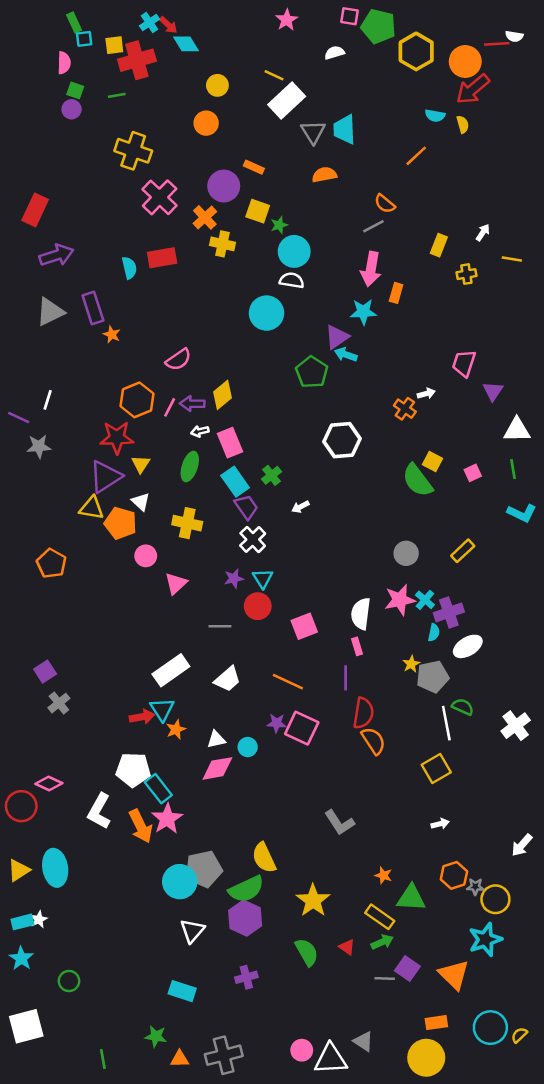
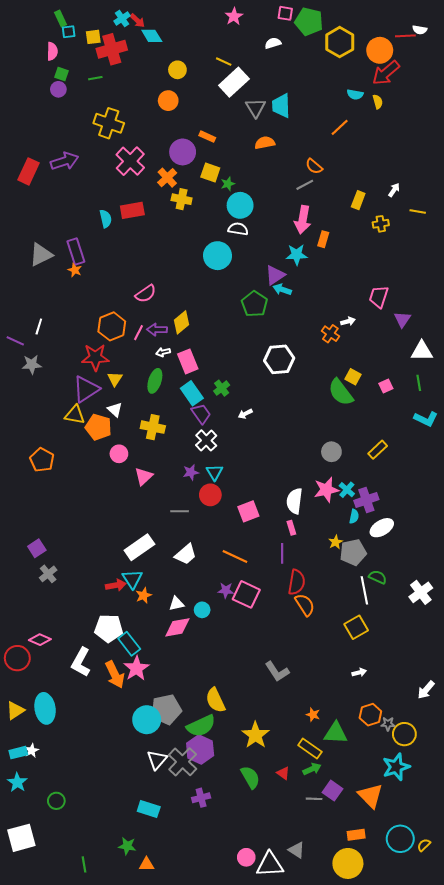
purple arrow: (56, 255) -> (65, 161), moved
orange star: (112, 334) -> (75, 270), moved
gray cross: (224, 1055) -> (183, 762), moved, turned -32

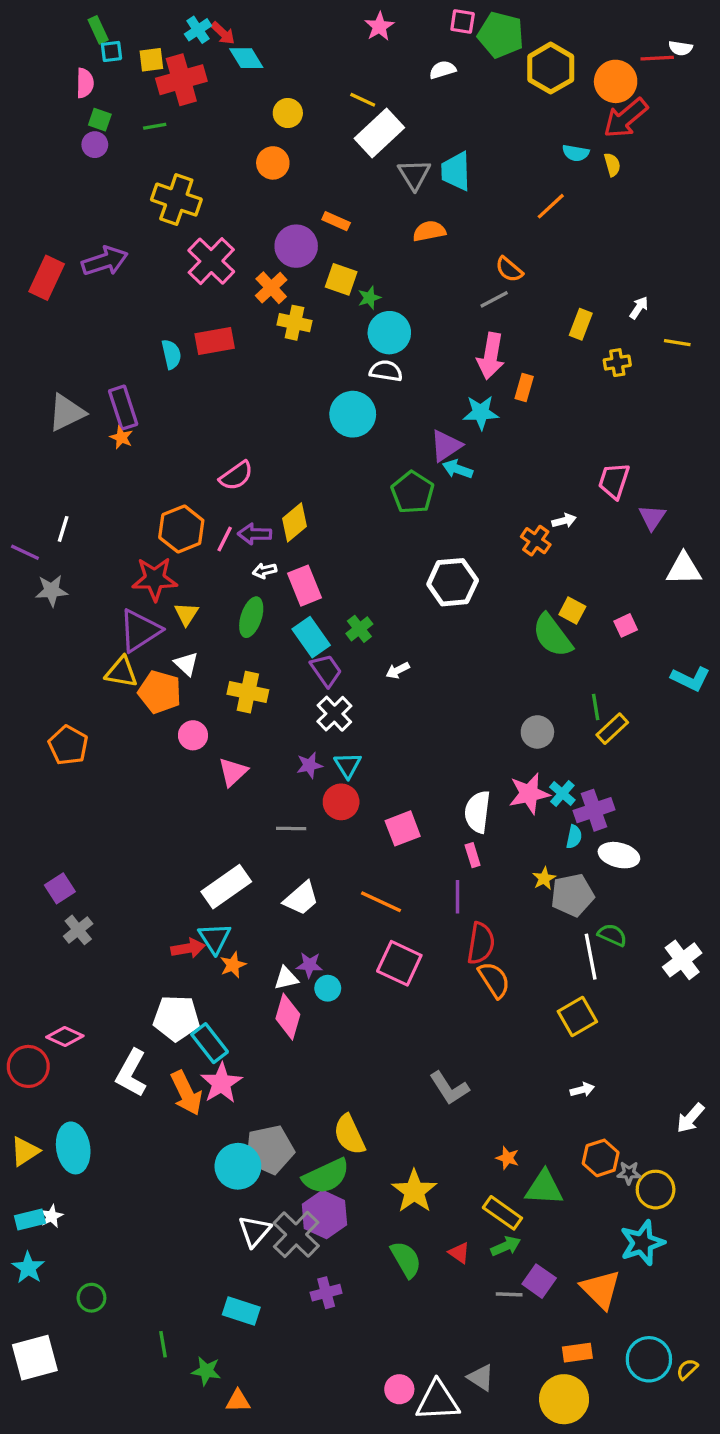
green line: (419, 383) -> (596, 707), moved
white ellipse: (382, 528) -> (619, 855), turned 45
purple star: (226, 590) -> (309, 965), moved
pink diamond: (177, 627) -> (288, 1017), turned -64
green line: (84, 864) -> (163, 1344), moved

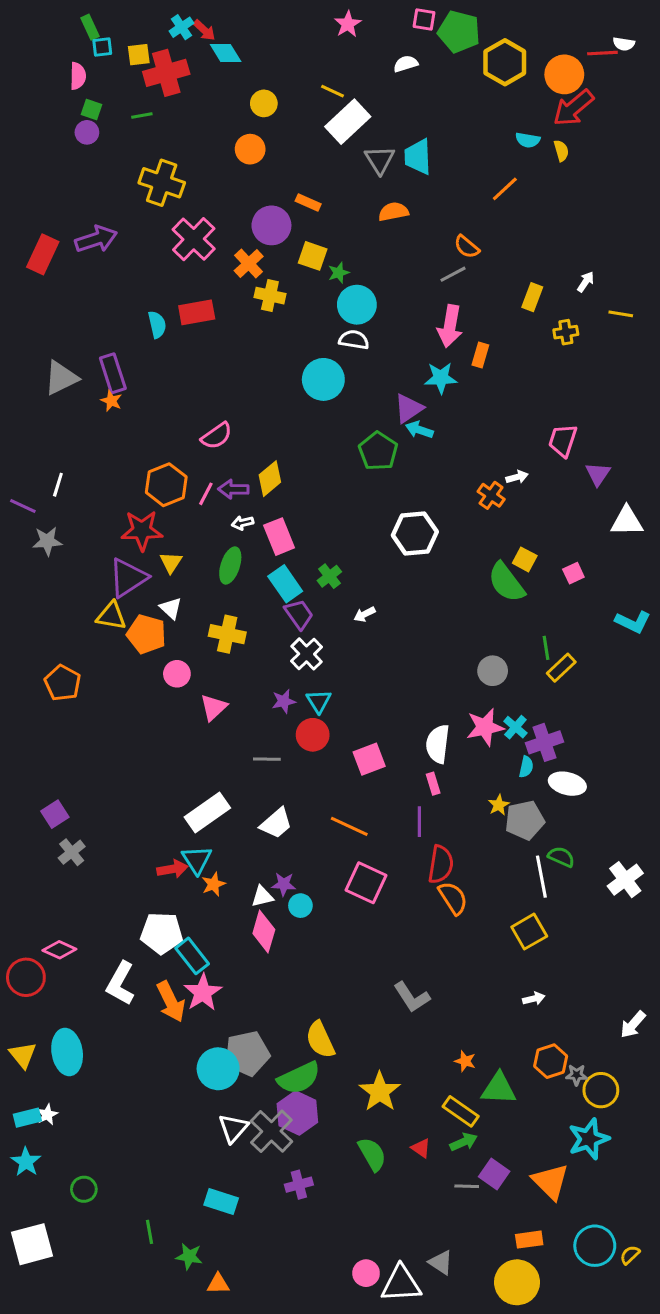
yellow triangle: (25, 1151) -> (23, 1055), turned -36

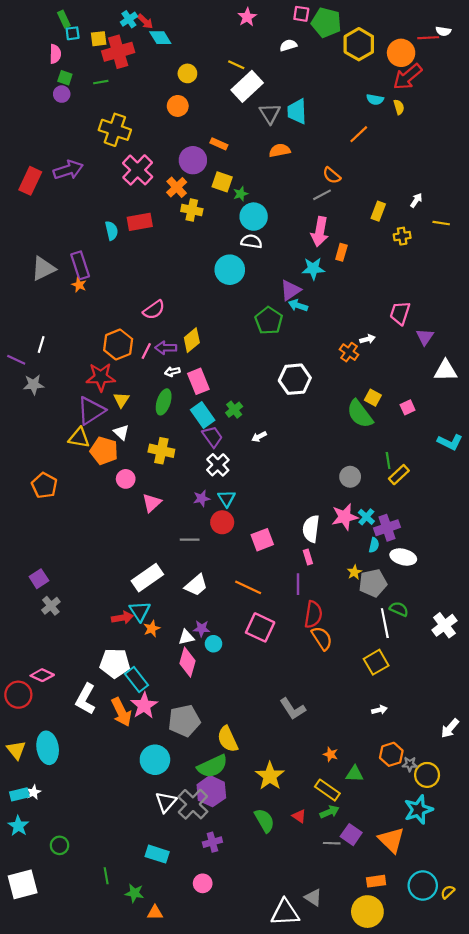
gray pentagon: (247, 1054) -> (184, 721), moved
green triangle: (499, 1089) -> (354, 774), size x0.7
pink circle: (366, 1273) -> (203, 883), moved

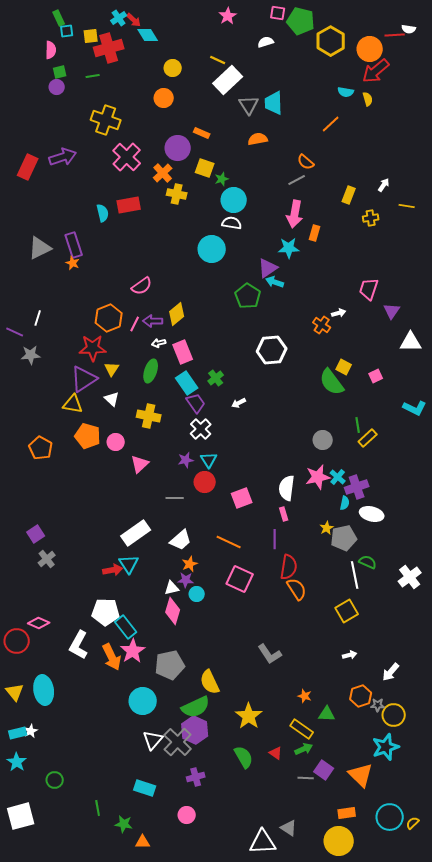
green square: (65, 78) -> (60, 72), turned -32
orange pentagon: (104, 451) -> (88, 436), moved
orange star: (152, 629) -> (190, 564), moved
white arrow: (450, 728) -> (391, 672), moved

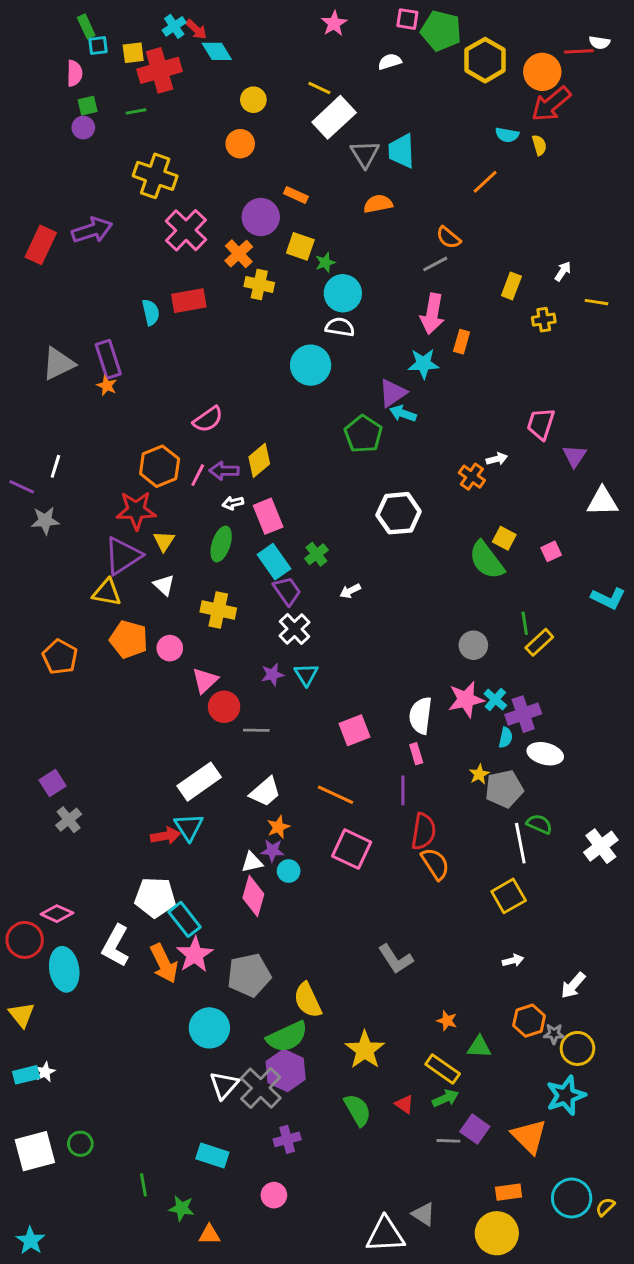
red circle: (205, 482) -> (224, 707), moved
cyan ellipse: (44, 690) -> (64, 969), moved
cyan star: (17, 762) -> (30, 1241), moved
white square: (21, 816) -> (35, 1151), moved

